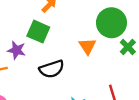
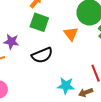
green square: (38, 32) -> (39, 22), moved

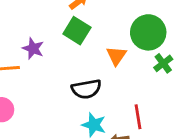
black semicircle: (42, 55) -> (86, 89), moved

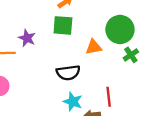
green square: (77, 31) -> (63, 25), turned -30
orange triangle: (116, 56) -> (94, 47), turned 42

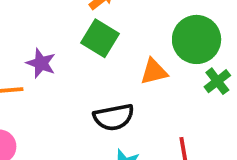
green square: (63, 25) -> (100, 38), turned 30

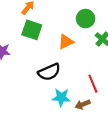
green circle: (197, 39) -> (86, 19), size x0.7

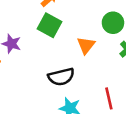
orange triangle: (66, 42) -> (86, 45), turned -35

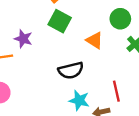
orange triangle: (86, 45) -> (95, 40), turned -36

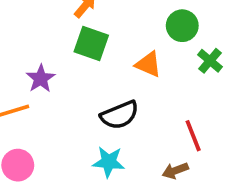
purple star: (23, 39) -> (41, 79), turned 30
cyan star: (79, 100) -> (109, 162), moved

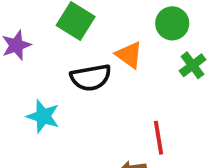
black semicircle: (120, 115) -> (91, 78), moved
cyan star: (109, 162) -> (43, 116), moved

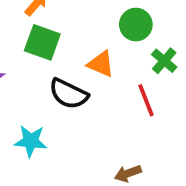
black semicircle: (91, 78) -> (69, 94), turned 48
red line: (159, 138) -> (146, 100), moved

